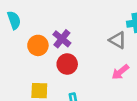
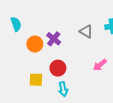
gray triangle: (118, 40) -> (86, 31), moved
red circle: (67, 64) -> (58, 68), moved

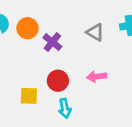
orange circle: (35, 44) -> (28, 28), moved
pink arrow: (100, 65) -> (97, 77), moved, turned 32

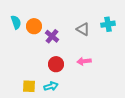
yellow square: (29, 96) -> (29, 86), moved
cyan arrow: (65, 108) -> (51, 86), moved, turned -96

